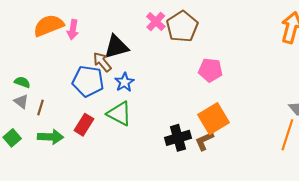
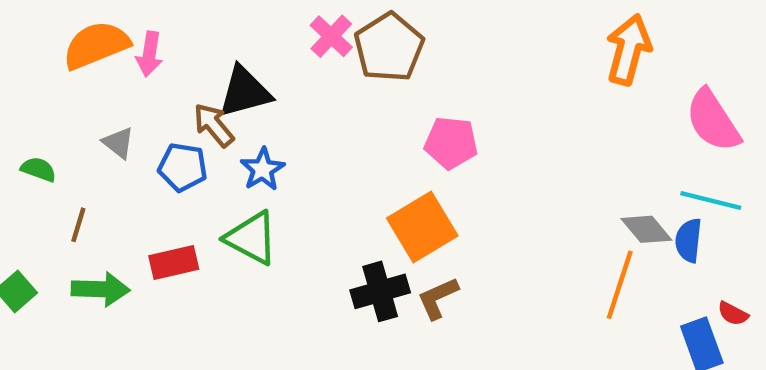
blue pentagon: (88, 81) -> (183, 167), size x0.7
gray triangle: (21, 101) -> (118, 143), moved
orange square: (213, 119) -> (422, 227), moved
red rectangle: (84, 125) -> (174, 263), turned 45

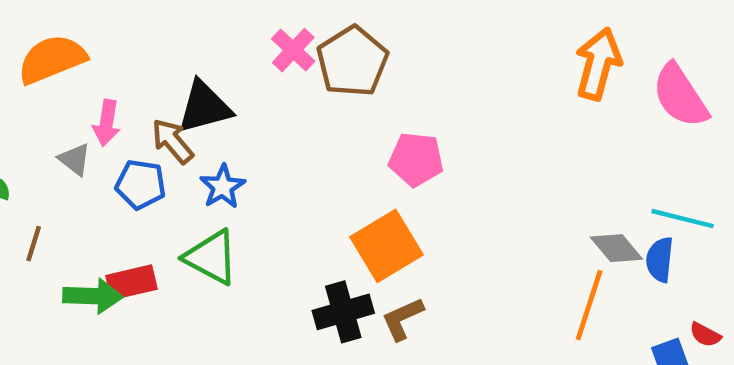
pink arrow: (149, 54) -> (106, 123), moved
pink semicircle: (713, 121) -> (680, 96), moved
green arrow: (101, 289) -> (93, 296), moved

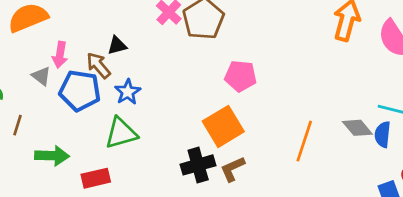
black triangle: (204, 107) -> (117, 45), size x0.6
blue pentagon: (141, 184) -> (80, 91), size x1.4
green triangle: (211, 257) -> (121, 133), turned -44
red rectangle: (132, 282) -> (96, 178), moved
orange line: (589, 305) -> (304, 141), moved

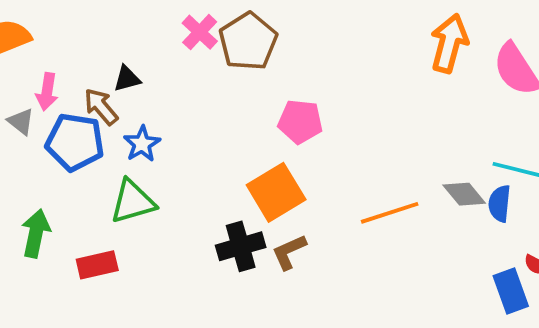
orange line: (304, 141) -> (390, 213), turned 54
green arrow: (52, 156) -> (36, 233), turned -80

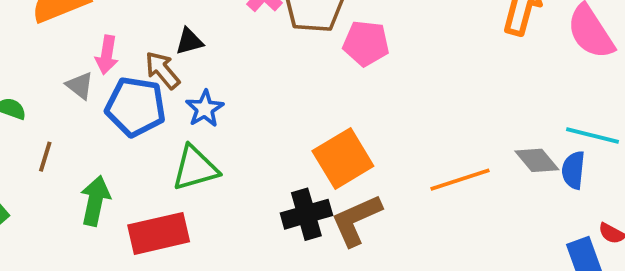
pink pentagon: (300, 122) -> (366, 43), moved
brown L-shape: (289, 252) -> (356, 220), size x1.4
red rectangle: (97, 265) -> (159, 233), size x1.4

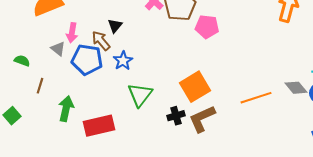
black triangle: (189, 41) -> (115, 26), turned -35
green triangle: (195, 168) -> (140, 95), moved, turned -36
black cross: (306, 214) -> (176, 116), size x0.7

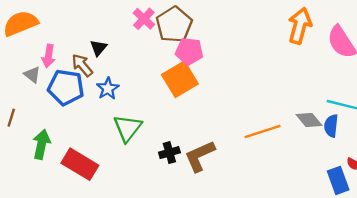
pink pentagon: (207, 27) -> (189, 51), moved
orange square: (195, 87) -> (180, 79), moved
red rectangle: (99, 126) -> (80, 164), turned 44

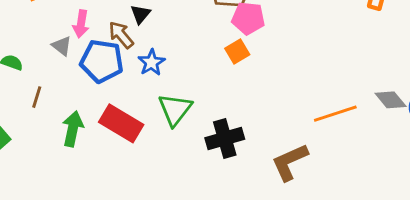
orange square: (180, 79) -> (237, 51), size x0.6
black cross: (169, 153) -> (225, 139), size x1.5
brown L-shape: (200, 156) -> (290, 162), moved
red rectangle: (80, 164) -> (121, 123), moved

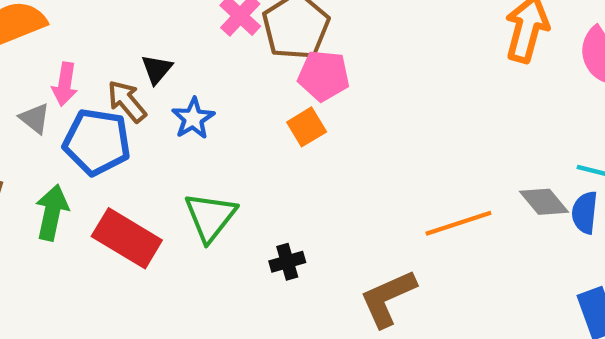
blue star: (151, 63) -> (193, 118), moved
green arrow: (73, 129) -> (52, 213), moved
black cross: (225, 139) -> (287, 262), size x0.6

